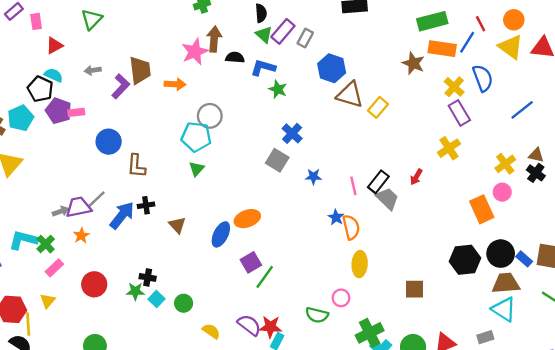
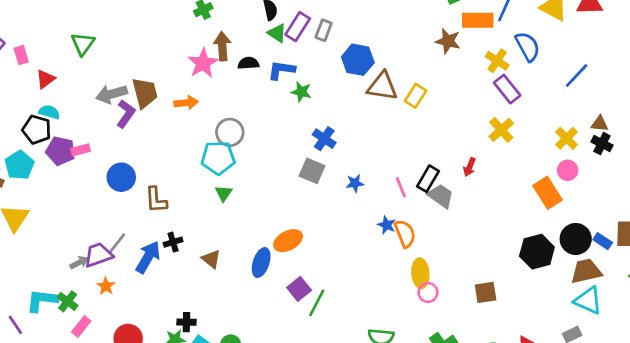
gray arrow: (93, 70) -> (111, 94), moved, size x1.6
pink circle: (341, 298) -> (428, 292), moved

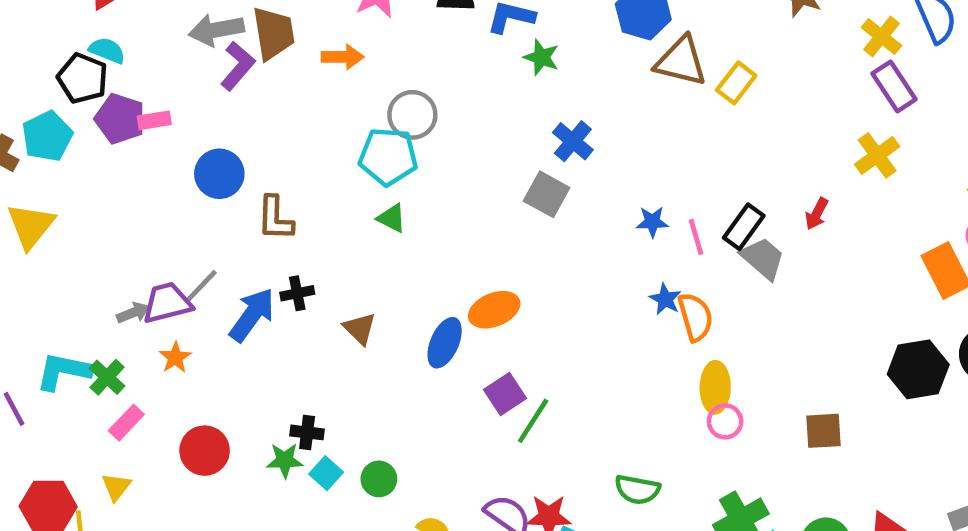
blue star: (355, 183) -> (652, 222), moved
green triangle: (224, 193) -> (392, 218), turned -42

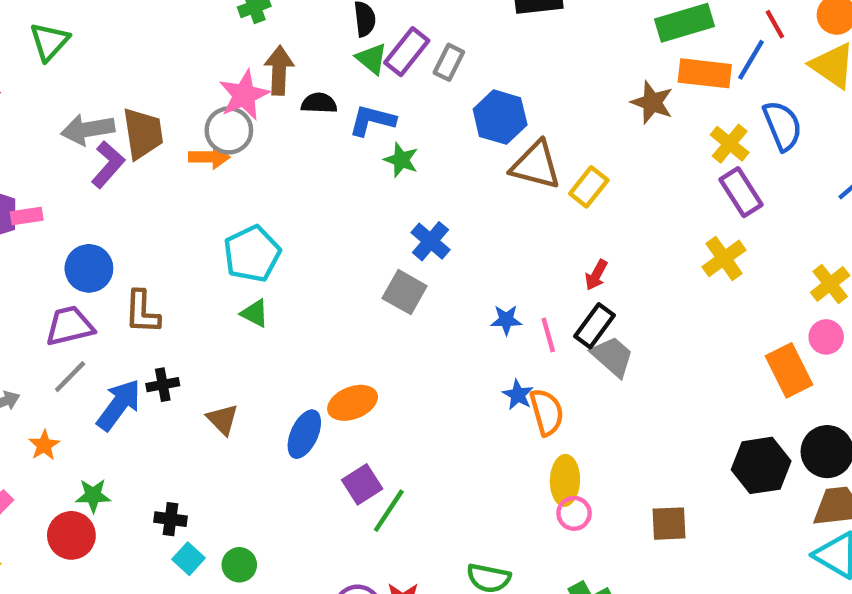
gray circle: (412, 115) -> (229, 130), moved
cyan pentagon: (388, 157) -> (252, 254), turned -30
red arrow: (817, 214) -> (596, 275), moved
purple trapezoid: (167, 303) -> (70, 326), moved
green star: (285, 460) -> (93, 496), moved

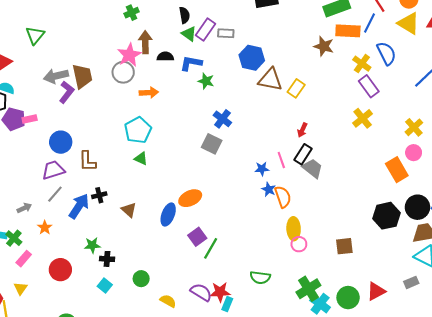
gray rectangle: (449, 62) -> (226, 33), turned 70
orange arrow: (209, 157) -> (149, 93), moved
blue star: (506, 320) -> (262, 169), moved
green star: (93, 496) -> (92, 245), moved
cyan square: (189, 559) -> (105, 285), moved

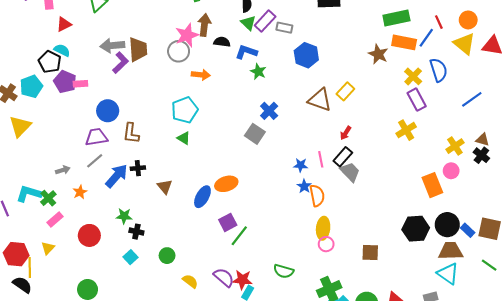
brown triangle: (270, 80) -> (320, 100), moved

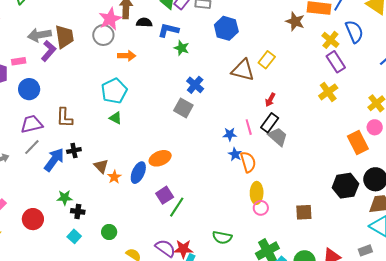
pink rectangle: (80, 84) -> (19, 61), moved
blue circle: (108, 111) -> (29, 89), moved
orange star: (80, 192) -> (114, 177), moved

